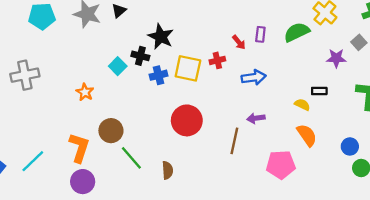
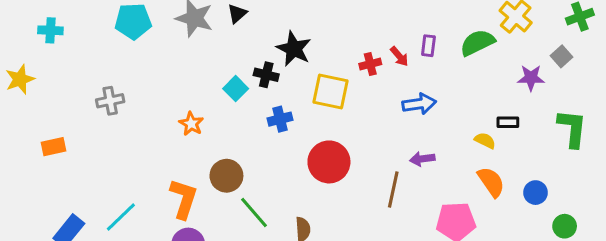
red cross: (217, 60) -> (370, 64), moved
gray cross: (25, 75) -> (110, 101), size x0.7
blue cross: (158, 75) -> (280, 119), moved
blue circle: (350, 146) -> (535, 193), moved

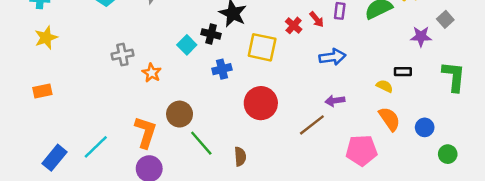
red cross: (370, 64) -> (294, 25), turned -35
yellow star: (20, 79) -> (46, 38), moved
gray cross: (110, 101) -> (122, 55), moved
brown line: (393, 189) -> (312, 125), turned 40

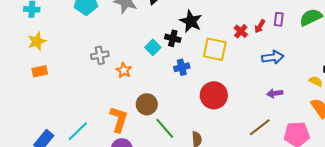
red arrow: (317, 19) -> (260, 26), turned 72
orange rectangle: (42, 91) -> (40, 71), moved
brown line: (312, 125) -> (260, 127), moved

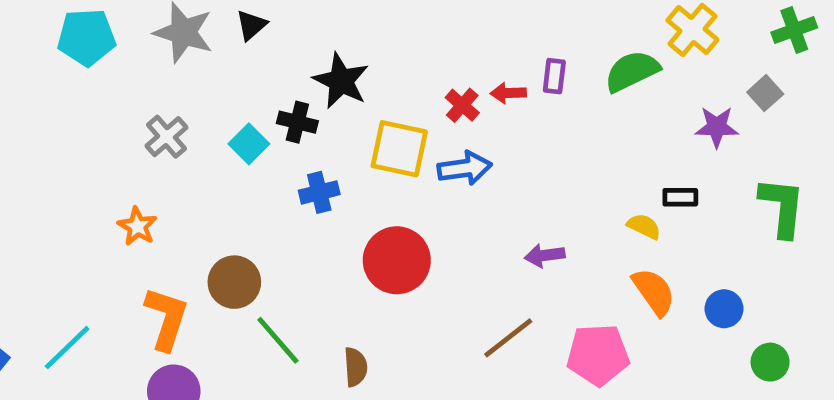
red arrow: (260, 26) -> (508, 93), turned 56
gray cross: (100, 55) -> (166, 137), moved, turned -30
blue arrow: (273, 57) -> (465, 168), moved
orange star: (124, 70) -> (137, 226), moved

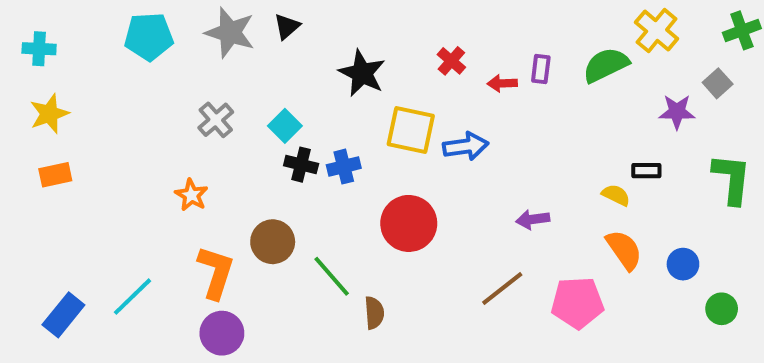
red cross: (462, 105) -> (451, 61), moved
black cross: (297, 122) -> (301, 165), moved
green line: (278, 340) -> (332, 276), moved

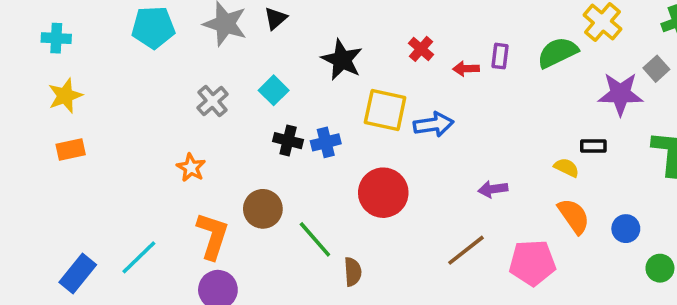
purple star: (677, 112) -> (620, 94), size x1.4
cyan square: (285, 126) -> (274, 90), moved

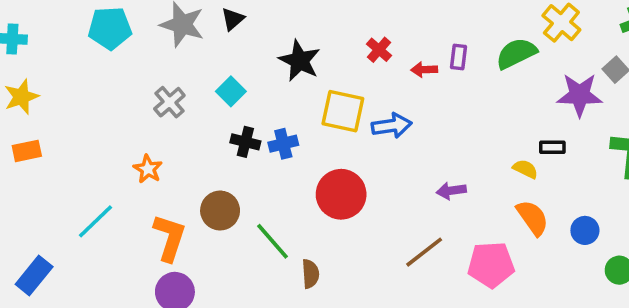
cyan line: (139, 257) -> (95, 221), moved

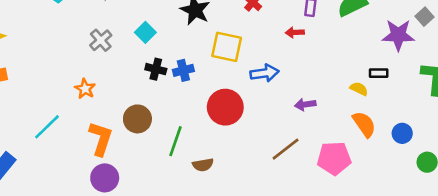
red arrow: (424, 70) -> (295, 32), moved
blue arrow: (392, 126) -> (265, 73), moved
green line: (272, 241) -> (175, 141), turned 60
brown semicircle: (310, 274) -> (203, 165), turned 84

